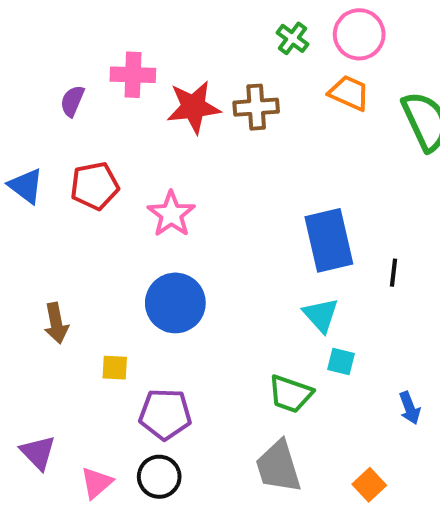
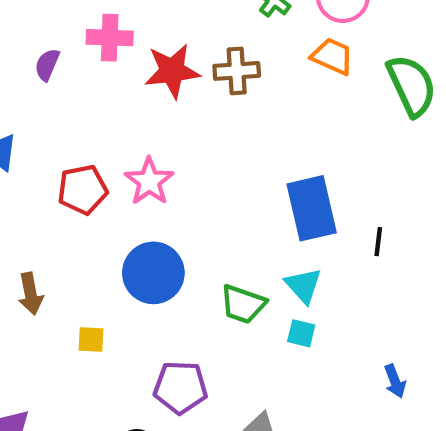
red pentagon: (95, 186) -> (83, 190), moved
cyan square: (341, 362) -> (301, 333), moved
green trapezoid: (290, 394) -> (243, 304), moved
purple pentagon: (165, 414) -> (180, 387), moved

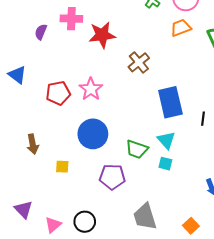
orange trapezoid: (332, 56) -> (181, 28), turned -45
brown cross: (237, 71) -> (139, 62), moved, turned -35
purple pentagon: (180, 387) -> (112, 177), moved

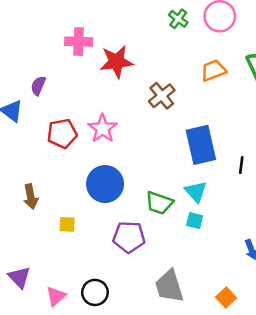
orange trapezoid: (181, 28) -> (213, 71), moved
purple semicircle: (41, 32) -> (38, 86), moved

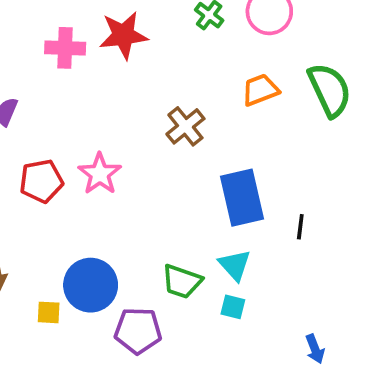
red star: (116, 62) -> (123, 35), moved
blue circle: (105, 184) -> (91, 285), moved

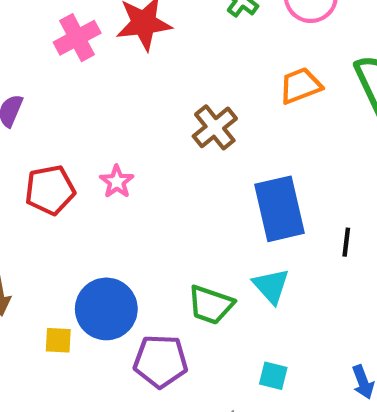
pink cross: (65, 48) -> (77, 38), turned -30
pink star: (100, 174) -> (117, 182), size x0.7
cyan square: (233, 307) -> (273, 376), moved

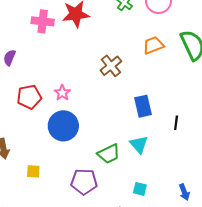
pink cross: (77, 38) -> (43, 21), turned 35
blue rectangle: (280, 209) -> (143, 106), size x0.7
green trapezoid: (211, 305) -> (109, 154), turned -45
blue circle: (106, 309) -> (63, 126), moved

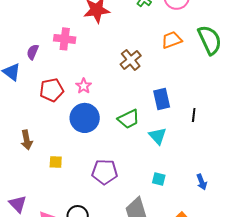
pink cross: (43, 21) -> (65, 39), moved
green trapezoid: (109, 154) -> (129, 119), moved

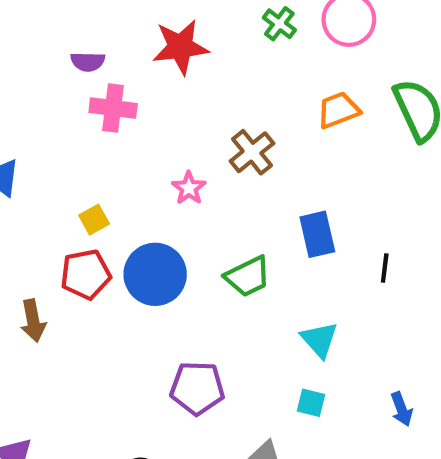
purple semicircle: (33, 52) -> (88, 62), moved, turned -112
pink star: (84, 86) -> (189, 188), moved
red pentagon: (52, 90) -> (86, 274), moved
cyan triangle: (158, 136) -> (319, 340), moved
yellow square: (56, 162) -> (94, 220), moved, turned -32

